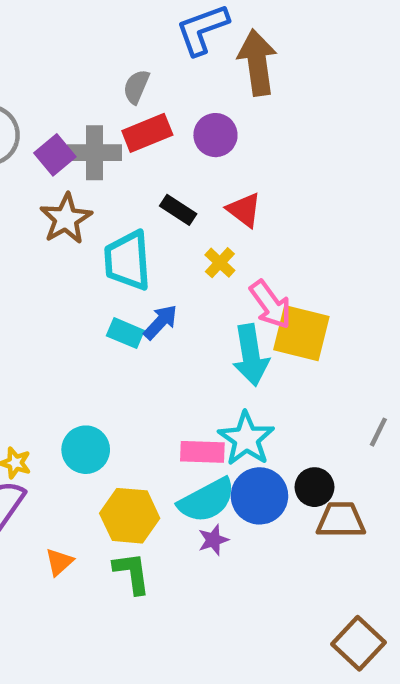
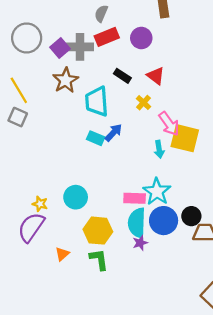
cyan arrow: (251, 355) -> (159, 149), size x0.6
cyan semicircle: (207, 500) -> (137, 223), turned 120

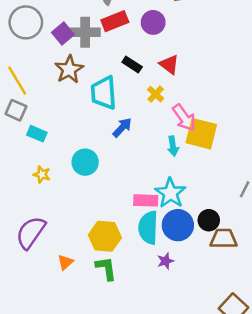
cyan rectangle: (96, 138) -> (37, 134), moved
cyan circle: (76, 197) -> (85, 162), moved
yellow star: (40, 204) -> (42, 174), moved
purple star: (140, 243) -> (165, 261), moved

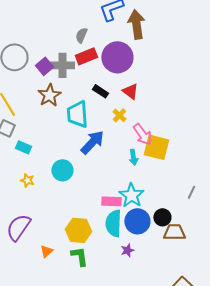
purple circle: (153, 22) -> (117, 57), size x1.6
blue arrow: (122, 127) -> (92, 142), size x1.5

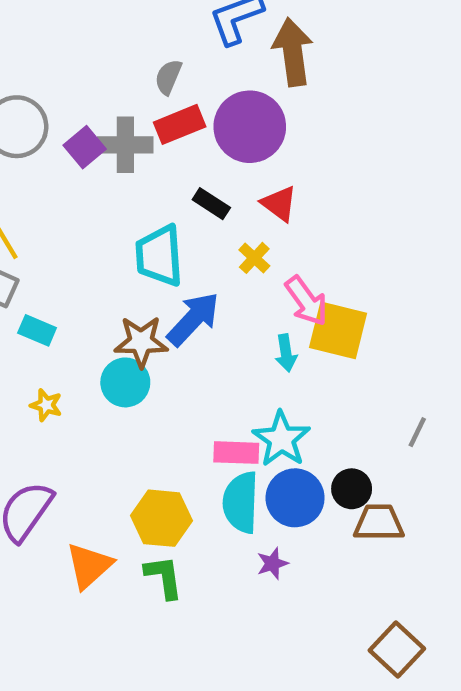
brown star: (49, 95) -> (141, 342), moved, turned 30
orange triangle: (46, 251) -> (89, 566), size x1.6

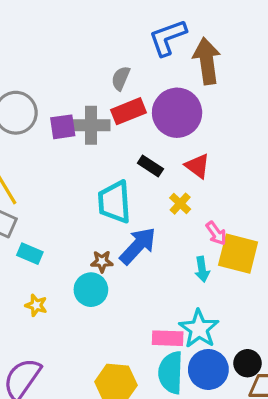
purple square: (85, 147) -> (63, 127), turned 32
pink arrow: (306, 301) -> (216, 233), size x0.7
brown star: (141, 342) -> (102, 261), size x0.6

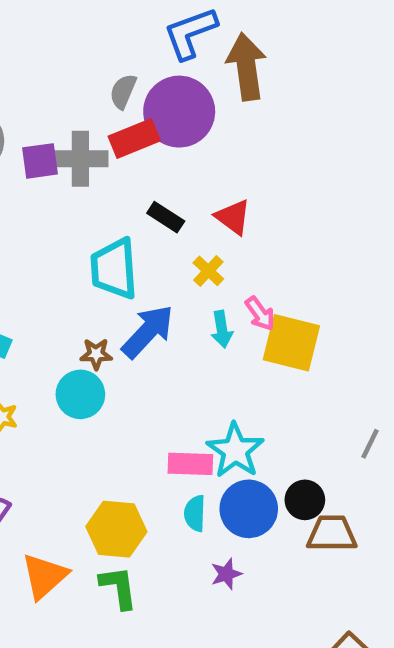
purple circle: (177, 113) -> (179, 112), moved
cyan arrow: (202, 269) -> (222, 329), moved
cyan semicircle: (171, 373) -> (195, 513), size x0.6

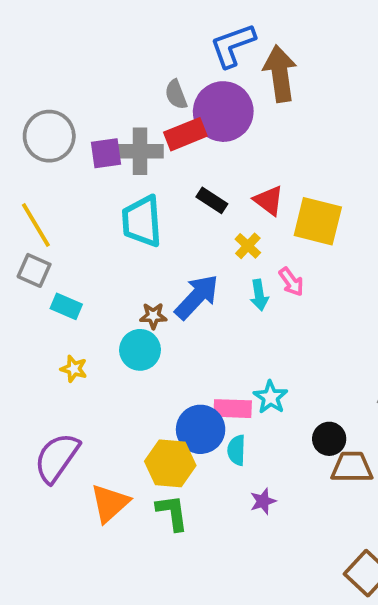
gray semicircle: (123, 91) -> (176, 94), turned -44
cyan trapezoid: (114, 269) -> (142, 221), moved
yellow square: (291, 343) -> (318, 221), moved
cyan star: (235, 450) -> (271, 397), size x0.7
blue circle: (249, 509) -> (201, 429), moved

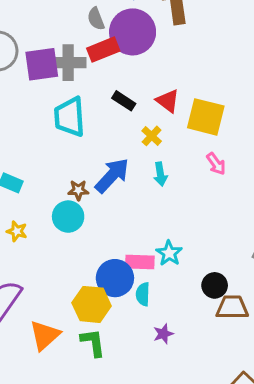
purple square: (106, 153) -> (42, 64), size x1.4
pink arrow: (291, 282) -> (216, 164), moved

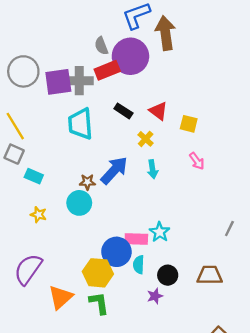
yellow square: (206, 117) -> (189, 124), size x0.6
black circle: (215, 285) -> (168, 275), moved

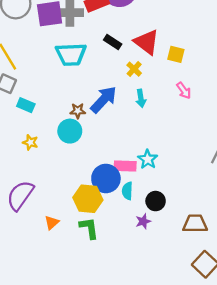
red triangle: (158, 111) -> (147, 42), size x1.4
cyan trapezoid: (80, 124) -> (71, 54), turned -88
brown trapezoid: (210, 275) -> (195, 224), moved
orange triangle: (61, 297) -> (52, 222), size x0.6

